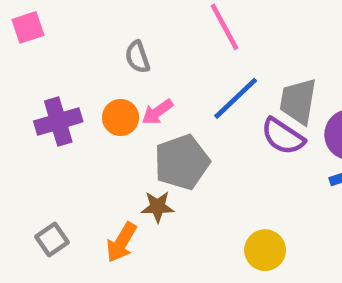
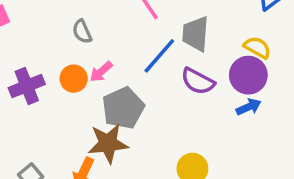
gray trapezoid: (298, 101) -> (196, 34), moved
brown star: (158, 207) -> (108, 143), size x1.6

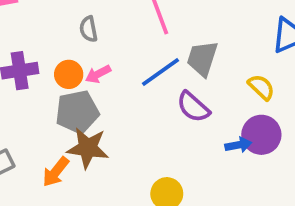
purple circle: (248, 75) -> (261, 135), moved
gray pentagon: (123, 108) -> (77, 112), moved

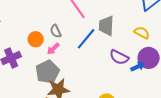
gray semicircle: (88, 29) -> (56, 31), moved
orange circle: (69, 74) -> (36, 39), moved
purple semicircle: (193, 107) -> (119, 57), moved

